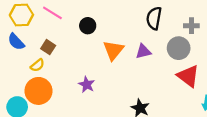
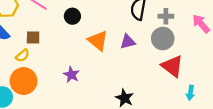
gray cross: (191, 26) -> (166, 16), moved
brown square: (48, 47) -> (33, 37), turned -32
orange triangle: (113, 50) -> (98, 41), turned -30

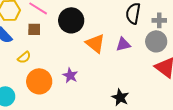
black circle: (72, 16) -> (71, 20), size x1.6
brown square: (33, 37) -> (34, 29), moved
orange circle: (24, 81) -> (39, 81), moved

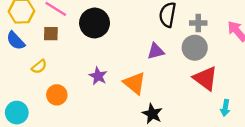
orange triangle: (95, 43) -> (135, 83), moved
purple star: (70, 75) -> (98, 76), moved
orange circle: (39, 81) -> (57, 95), size x0.7

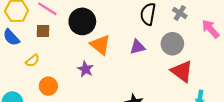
gray cross: (198, 23) -> (180, 13), moved, turned 32
orange triangle: (135, 83) -> (100, 45), moved

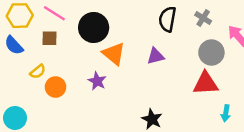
gray circle: (172, 44) -> (211, 52), moved
red triangle: (182, 71) -> (206, 83), turned -40
orange circle: (48, 86) -> (55, 87), moved

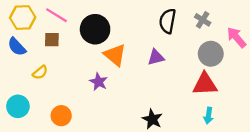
orange circle: (55, 87) -> (61, 116), moved
cyan arrow: (226, 113) -> (208, 116), moved
cyan circle: (15, 118) -> (18, 106), moved

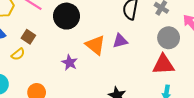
brown square: (52, 40) -> (28, 37), moved, turned 32
orange triangle: (115, 55) -> (95, 45), moved

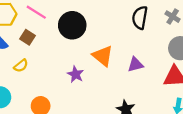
brown square: (28, 37) -> (27, 37), moved
purple triangle: (120, 41) -> (135, 65), moved

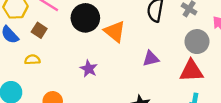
orange triangle: (103, 56) -> (115, 31), moved
yellow semicircle: (21, 66) -> (32, 60), turned -144

